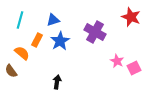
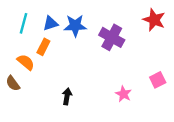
blue triangle: (53, 20) -> (50, 23), moved
blue star: (60, 41) -> (75, 26), moved, turned 30
pink star: (117, 61) -> (124, 94), moved

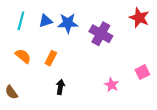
orange rectangle: (43, 47) -> (51, 58), moved
brown semicircle: (13, 83) -> (11, 92), moved

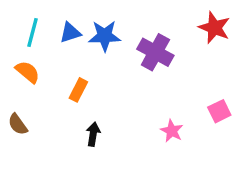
orange semicircle: (23, 56) -> (28, 72), moved
brown semicircle: (11, 92) -> (18, 124), moved

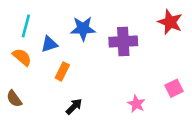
blue triangle: (70, 33) -> (49, 44), moved
purple cross: (155, 52) -> (123, 42), turned -32
black arrow: (93, 134) -> (74, 106), turned 36

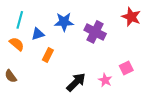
purple cross: (123, 42) -> (95, 32), turned 30
pink square: (174, 88) -> (126, 68), moved
black arrow: (74, 106) -> (76, 82), moved, size x1.5

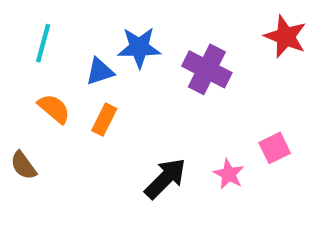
blue triangle: (38, 34) -> (100, 72), moved
orange semicircle: (17, 44) -> (54, 109), moved

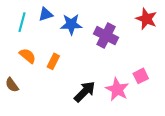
blue triangle: (100, 72) -> (46, 14), moved
pink star: (229, 174) -> (117, 89), size x1.5

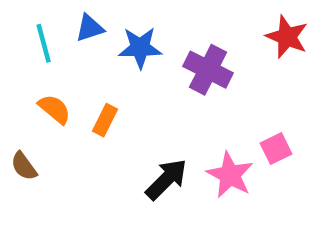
cyan line: (22, 22) -> (44, 43), turned -30

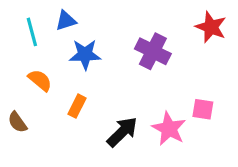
blue star: (140, 48) -> (85, 54), moved
orange rectangle: (105, 120) -> (77, 106), moved
pink square: (276, 149) -> (203, 109), turned 35

